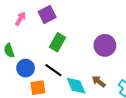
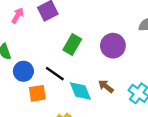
green rectangle: (57, 42) -> (72, 45), moved

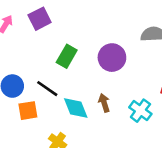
brown arrow: (106, 86) -> (104, 103), turned 35

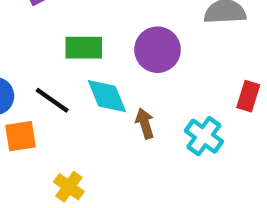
green rectangle: (67, 56) -> (84, 48), turned 60
cyan diamond: (76, 108) -> (107, 96), moved

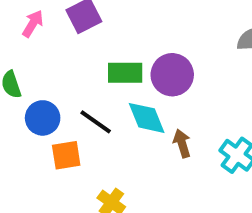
purple circle: (158, 50) -> (172, 75), moved

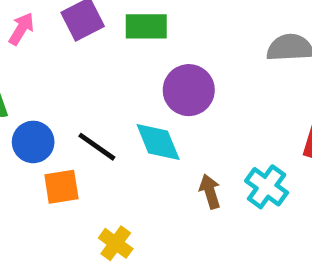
green rectangle: (125, 73) -> (146, 26), moved
brown arrow: (182, 143) -> (210, 191), moved

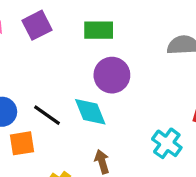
green rectangle: (146, 26) -> (99, 30), moved
brown arrow: (210, 191) -> (102, 162), moved

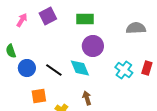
orange square: (22, 143) -> (39, 96), moved
cyan cross: (167, 143) -> (124, 70), moved

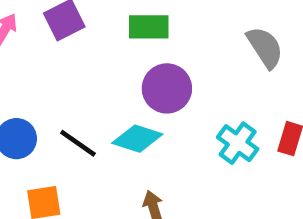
gray semicircle: (136, 28) -> (265, 47), turned 60
cyan diamond: (80, 68) -> (137, 139), turned -50

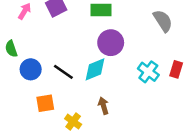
cyan diamond: (137, 139) -> (95, 69), turned -40

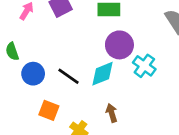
cyan cross: (148, 72) -> (144, 66), moved
orange square: (45, 103) -> (49, 110), turned 30

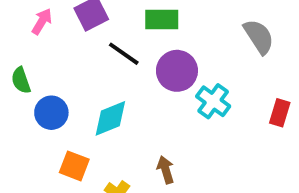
cyan diamond: (102, 74) -> (110, 118), moved
black line: (68, 76) -> (124, 54), moved

